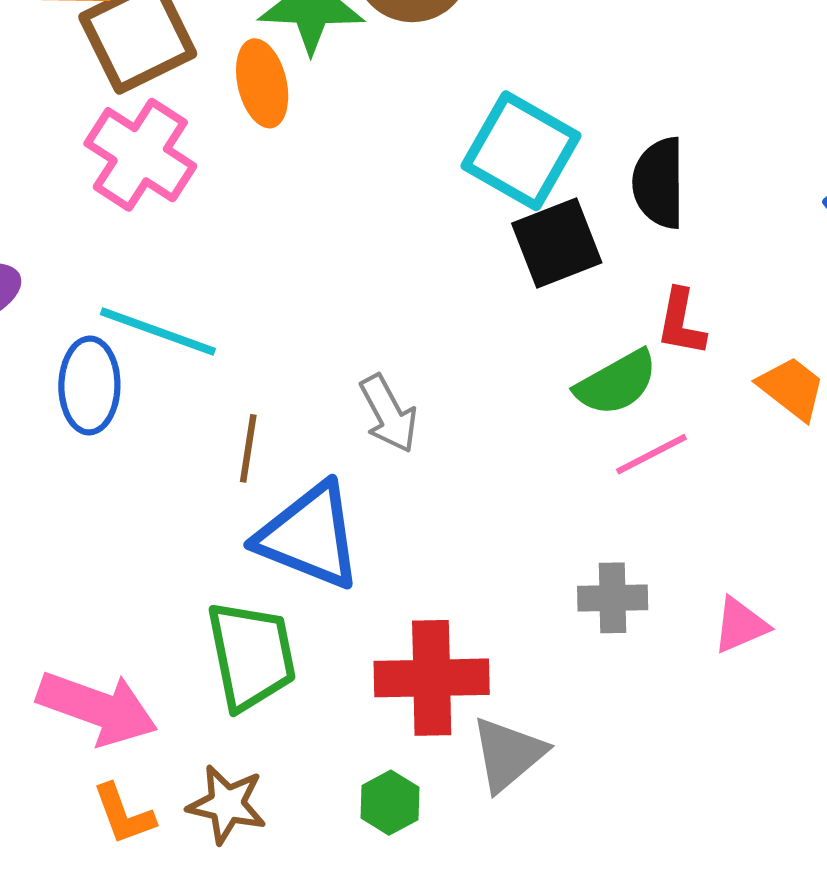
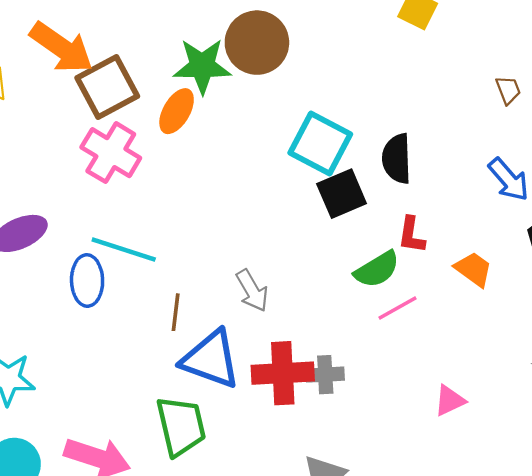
orange ellipse: (262, 83) -> (177, 111), turned 45
gray cross: (613, 598) -> (325, 375), moved
red cross: (432, 678) -> (283, 373), moved

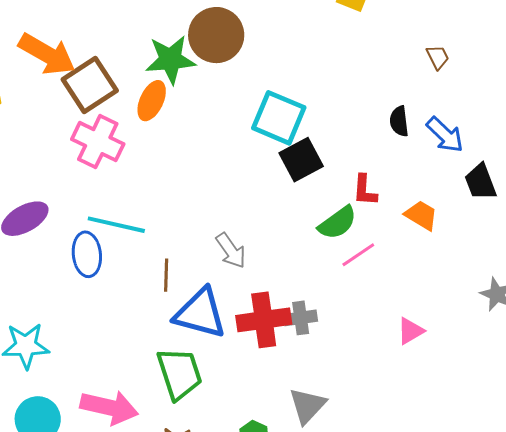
black semicircle: (397, 159) -> (399, 121), moved, size x0.7

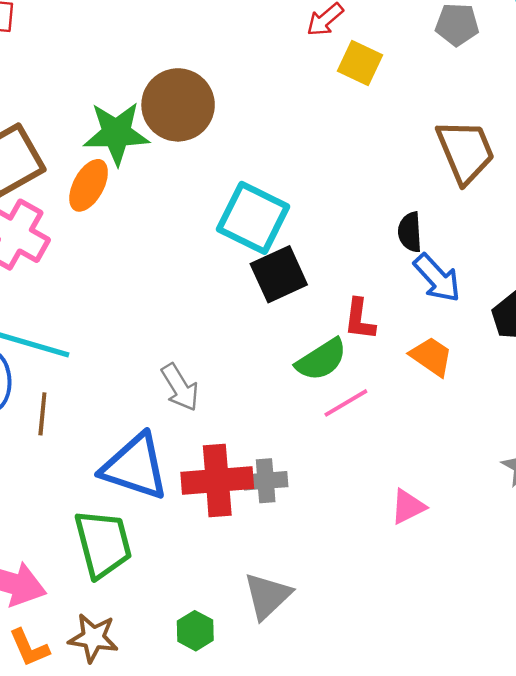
brown trapezoid: (438, 57) -> (465, 151), size x2.0
blue arrow: (445, 135) -> (437, 278), moved
brown line: (166, 275) -> (42, 414), moved

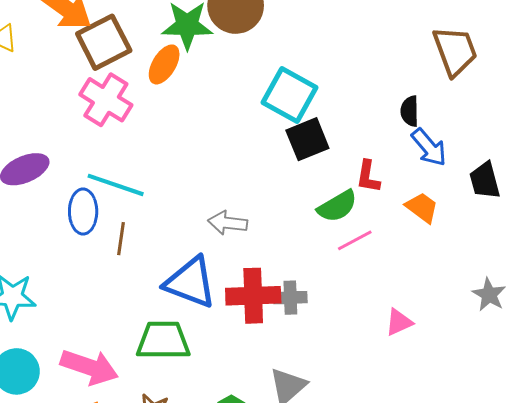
gray arrow: (180, 387) -> (228, 223), turned 126
green trapezoid: (103, 544) -> (163, 341), turned -78

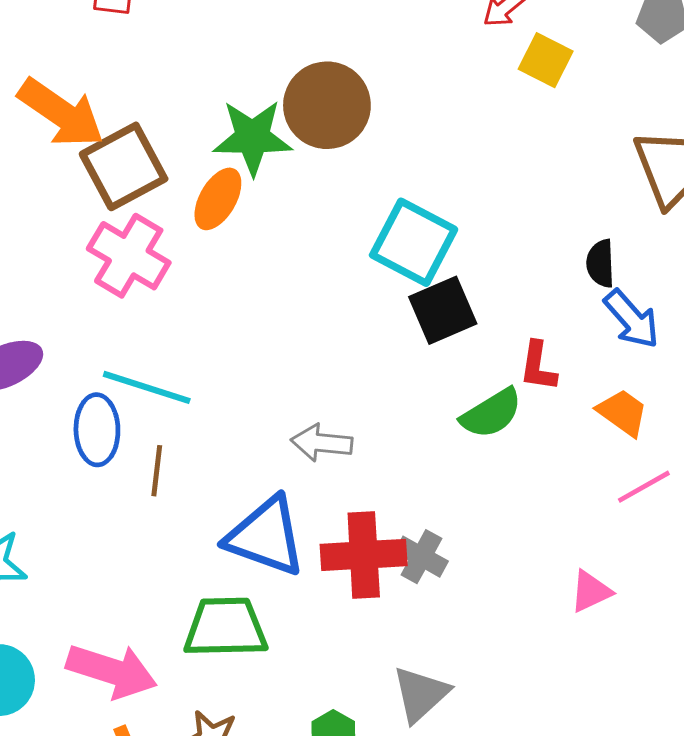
pink line: (355, 240) -> (644, 487), moved
gray cross: (290, 298) -> (421, 557), turned 32

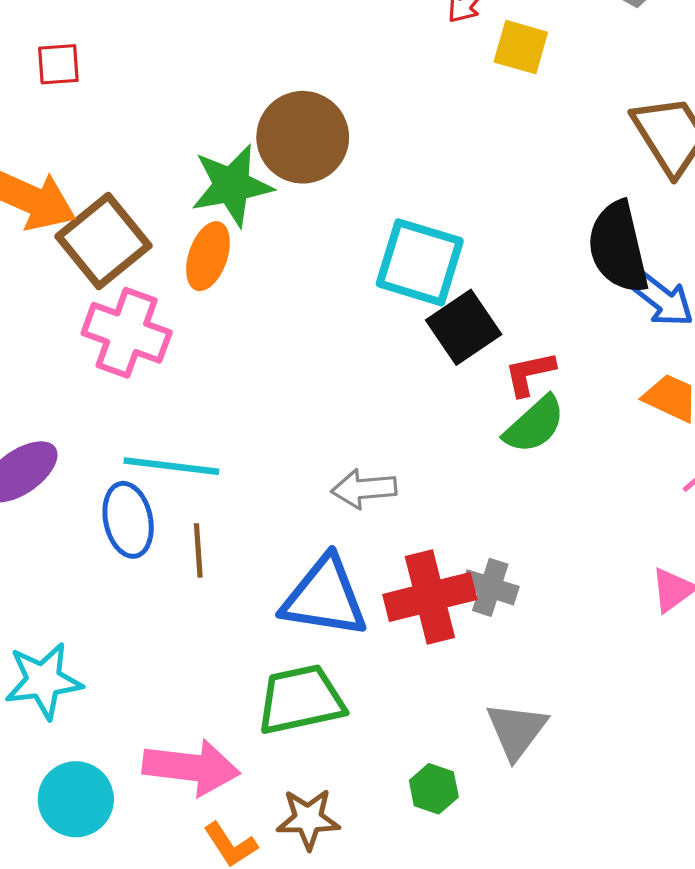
black semicircle: (600, 263) -> (618, 247), size x1.8
red L-shape: (538, 366) -> (530, 374), moved, turned 80

